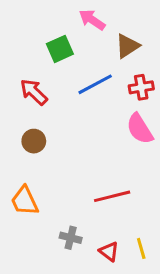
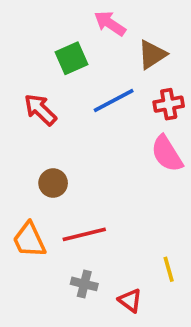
brown circle: (34, 141) -> (53, 183), moved
red line: (112, 196) -> (84, 234), moved
yellow line: (141, 248) -> (169, 269), moved

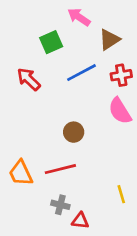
brown circle: (53, 183) -> (74, 132), moved
red triangle: (130, 300) -> (80, 221), moved, turned -30

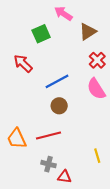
blue line: (82, 73) -> (57, 81), moved
red cross: (121, 75) -> (97, 60), turned -35

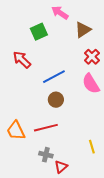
red triangle: (64, 177) -> (61, 167), turned -48

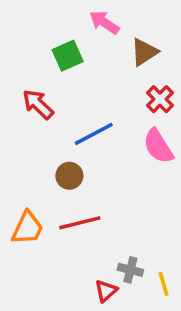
brown circle: (56, 100) -> (69, 176), moved
orange trapezoid: (16, 131) -> (28, 228), turned -130
yellow line: (92, 147) -> (163, 284), moved
gray cross: (46, 155) -> (130, 270), moved

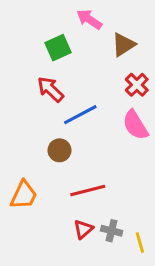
red arrow: (38, 104) -> (51, 89), moved
red line: (80, 223) -> (88, 191), moved
red triangle: (106, 291) -> (83, 229), moved

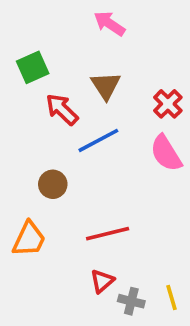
brown triangle: (123, 45) -> (106, 86), moved, turned -30
green square: (58, 48) -> (33, 67), moved
brown circle: (59, 150) -> (53, 184), moved
gray cross: (112, 231) -> (131, 301), moved

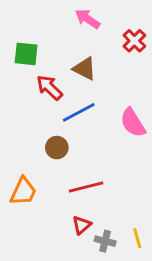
green square: (33, 67) -> (26, 54), turned 30
brown triangle: (106, 86) -> (85, 69), turned -30
red cross: (168, 104) -> (134, 41), moved
brown circle: (53, 184) -> (57, 148), moved

